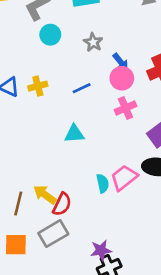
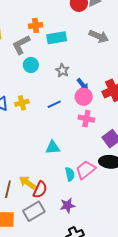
pink cross: (125, 108) -> (86, 119), turned 35
cyan triangle: (74, 134) -> (53, 147), moved
purple star: (101, 250) -> (67, 205), moved

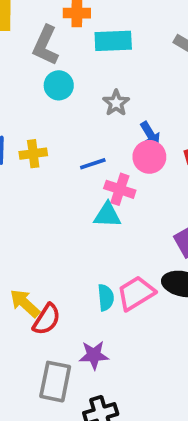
gray L-shape: (21, 45) -> (45, 45), turned -45
pink cross: (86, 119) -> (120, 189), moved
cyan triangle: (53, 147) -> (107, 215), moved
gray rectangle: (34, 211) -> (55, 382), moved, turned -55

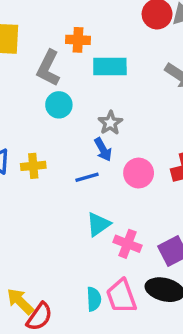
blue arrow: (150, 134) -> (103, 150), moved
pink cross: (120, 189) -> (127, 244), moved
cyan triangle: (107, 215) -> (98, 224), turned -40
pink trapezoid: (136, 293) -> (121, 296), turned -81

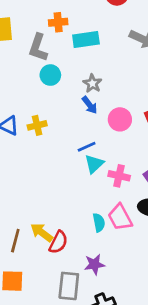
blue line: (87, 177) -> (87, 147), moved

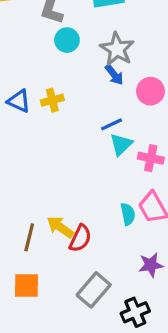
gray star: (92, 83) -> (117, 49), size x1.5
purple star: (94, 264) -> (151, 265), moved
gray rectangle: (69, 286) -> (94, 290), turned 36

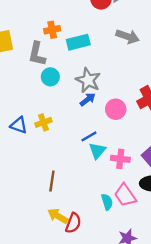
blue arrow: (114, 75) -> (88, 99), turned -84
brown line: (29, 237) -> (52, 181), moved

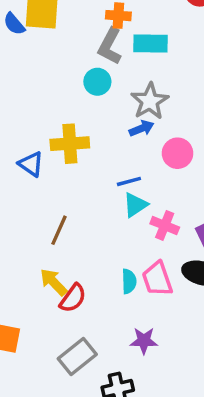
gray L-shape: (37, 54) -> (110, 46), moved
yellow cross: (43, 122) -> (70, 144), size x1.5
blue triangle: (19, 125) -> (31, 164), moved

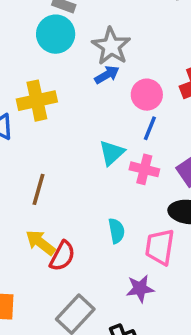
cyan circle: (97, 82) -> (56, 34), size x1.4
blue line: (129, 181) -> (150, 128), moved, turned -45
pink trapezoid: (157, 279) -> (160, 247), moved, turned 36

